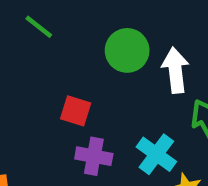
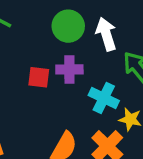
purple cross: (94, 156) -> (69, 69), moved

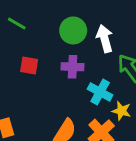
red square: (39, 77) -> (29, 65), moved

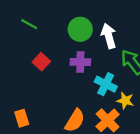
red square: (29, 65) -> (41, 62), turned 35

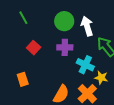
green line: (29, 24) -> (23, 18), turned 32
orange rectangle: (22, 118) -> (23, 79), moved

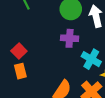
red square: (34, 48) -> (19, 51), moved

